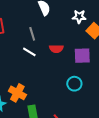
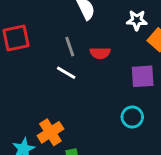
red semicircle: (56, 49) -> (100, 53), moved
orange cross: (17, 93) -> (50, 132), turned 30

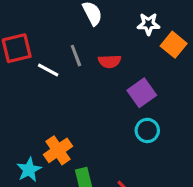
white line: (66, 73) -> (48, 70), moved
purple square: (143, 76) -> (142, 93), moved, turned -30

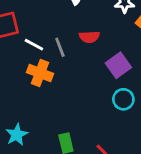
gray line: (76, 56) -> (60, 47), moved
orange cross: (58, 150) -> (40, 73), moved, turned -35

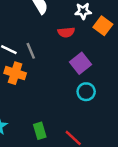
red semicircle: (89, 37) -> (66, 32), moved

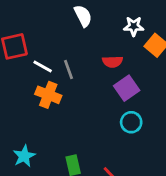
red semicircle: (66, 32) -> (112, 62), moved

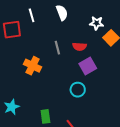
white line: (43, 66) -> (32, 15), moved, turned 40
gray line: (69, 70) -> (57, 48), moved
cyan circle: (131, 122) -> (78, 90), moved

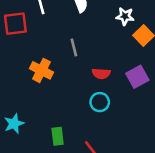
red semicircle: (80, 47) -> (101, 74), moved
purple square: (88, 66) -> (137, 77), moved

